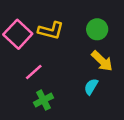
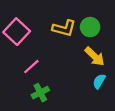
yellow L-shape: (51, 31) -> (64, 28), moved
cyan semicircle: (91, 87) -> (99, 81), moved

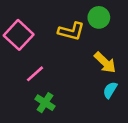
green circle: (90, 27) -> (99, 17), moved
green cross: (40, 93) -> (45, 103), turned -30

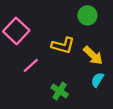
yellow L-shape: (71, 31) -> (63, 45), moved
green cross: (45, 103) -> (60, 91), moved

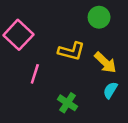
pink line: (31, 65) -> (35, 74), turned -30

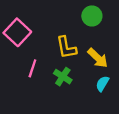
yellow L-shape: (71, 51) -> (66, 47), turned 65
green cross: (68, 103) -> (63, 77), moved

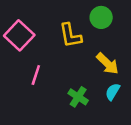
yellow L-shape: (66, 47) -> (70, 35), moved
green cross: (63, 77) -> (78, 97), moved

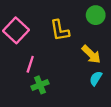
green circle: (101, 17) -> (96, 15), moved
green cross: (78, 97) -> (40, 85), moved, turned 35

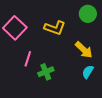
yellow L-shape: (60, 30) -> (55, 28), turned -60
green cross: (40, 85) -> (46, 72), moved

